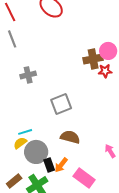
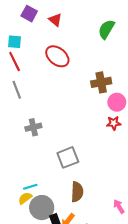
brown cross: (93, 59) -> (101, 82), moved
brown semicircle: (70, 137) -> (77, 192), turned 78

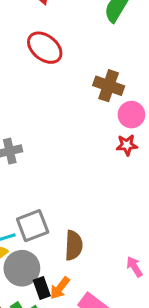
brown cross: (101, 82) -> (109, 86), turned 30
gray square: (68, 157) -> (33, 226), moved

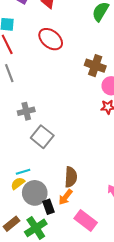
gray square: (33, 226) -> (42, 137), moved, turned -30
orange arrow: (60, 288) -> (65, 197), moved

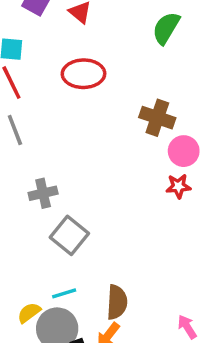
red ellipse: (51, 39) -> (83, 74), turned -40
cyan line: (23, 172) -> (64, 293), moved

